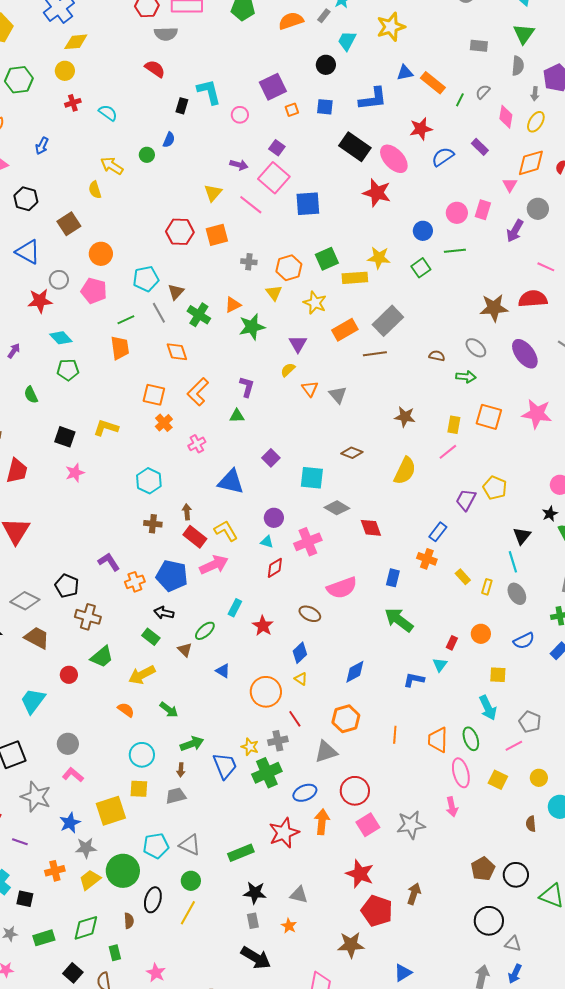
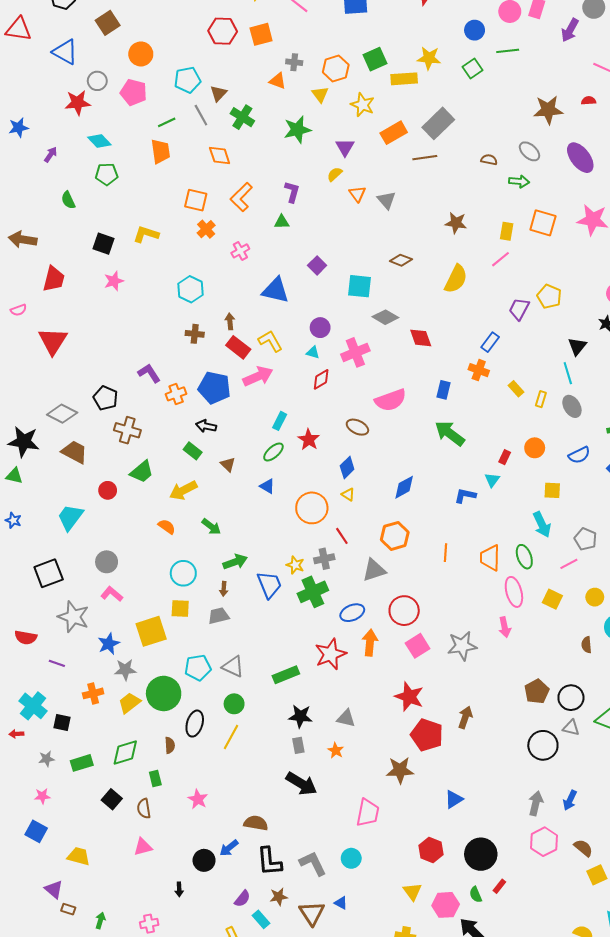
red semicircle: (533, 299) -> (589, 101), size x0.5
orange triangle: (233, 305) -> (278, 81), moved, turned 48
green ellipse: (205, 631) -> (273, 452), moved
gray triangle: (513, 944) -> (571, 728), moved

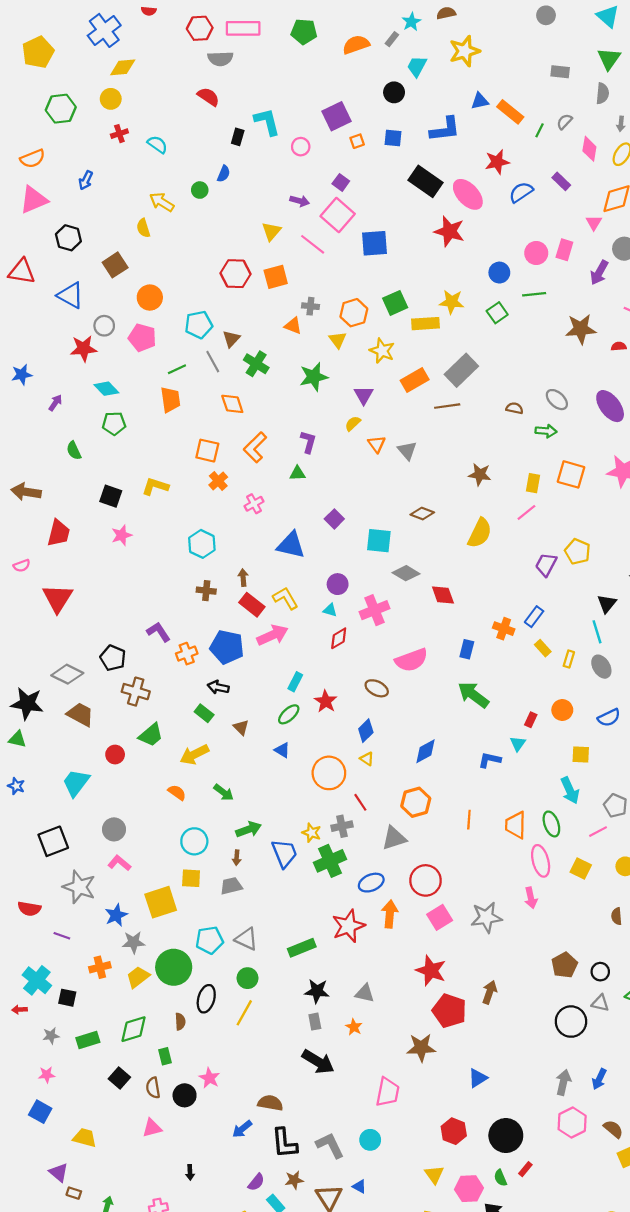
brown star: (548, 110) -> (581, 329), moved
blue rectangle: (490, 342) -> (534, 617), moved
black circle: (571, 698) -> (600, 972), size x0.7
black circle: (204, 860) -> (185, 1095), moved

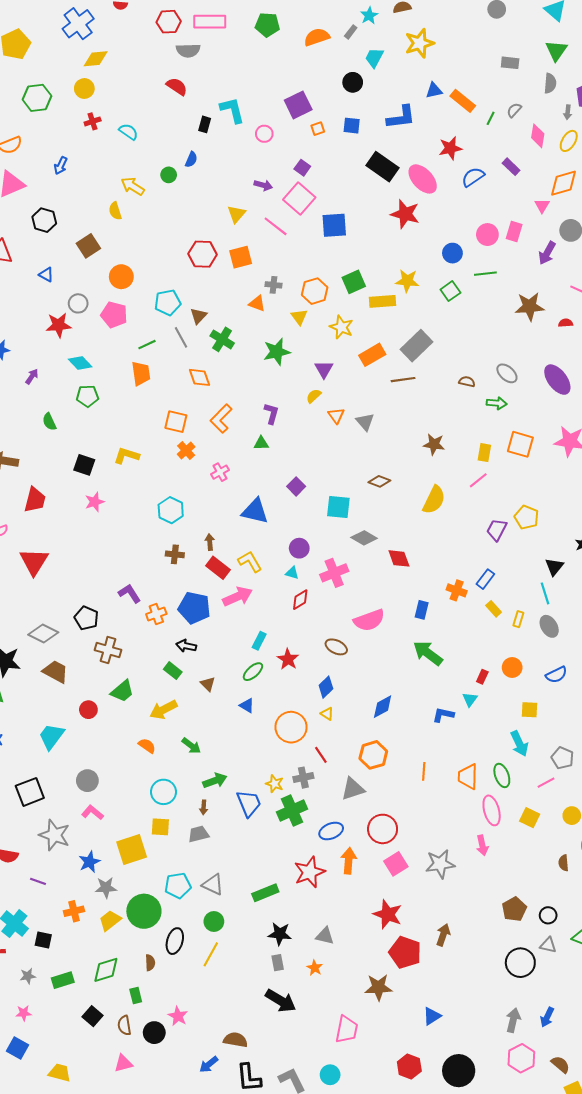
blue triangle: (71, 295) -> (46, 275), size x0.6

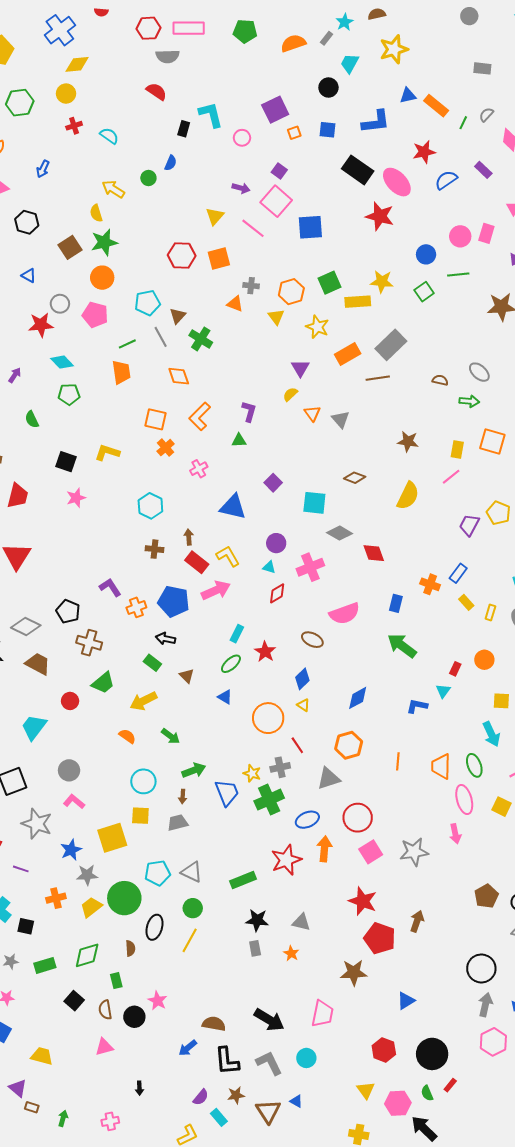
green star: (277, 352) -> (104, 242), moved
black circle: (520, 963) -> (481, 968), moved
black arrow: (281, 1001) -> (269, 1020), moved

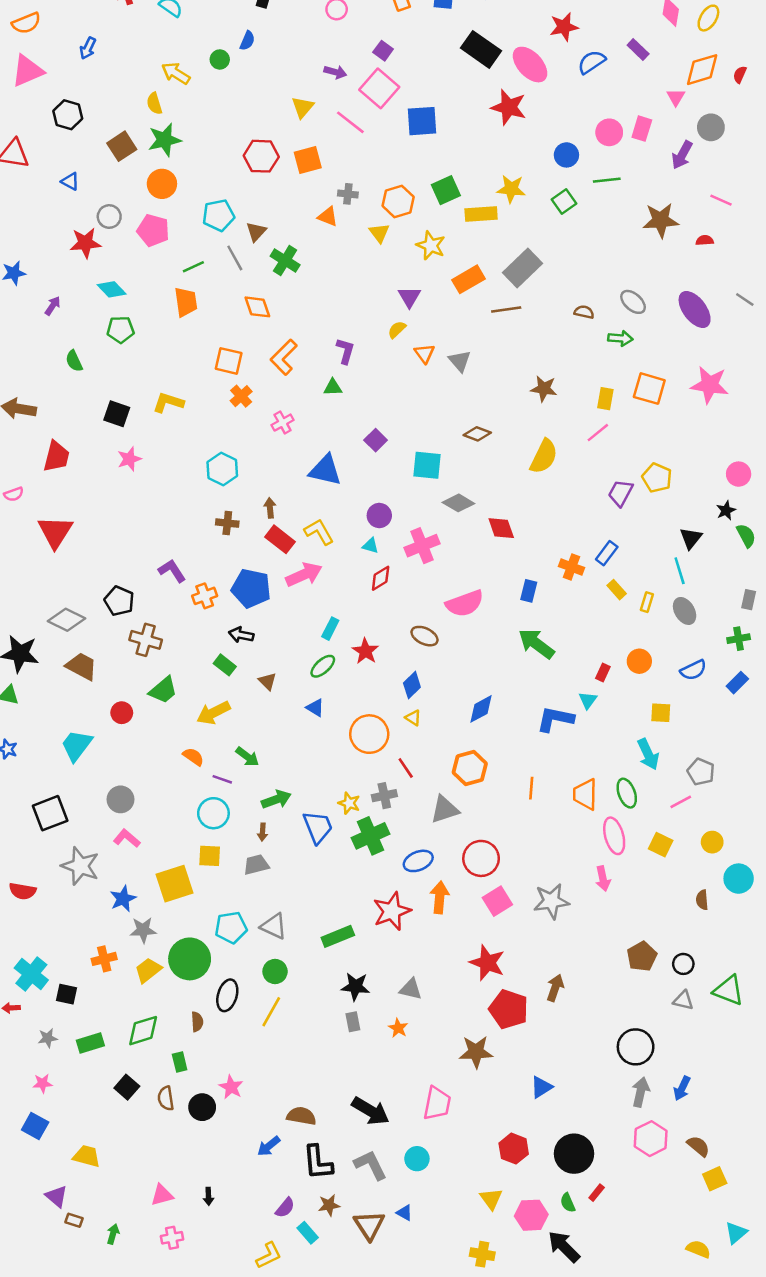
blue L-shape: (417, 706) -> (555, 719), size x1.4
purple line: (21, 869) -> (222, 779), moved
pink triangle: (104, 1047) -> (162, 1195), moved

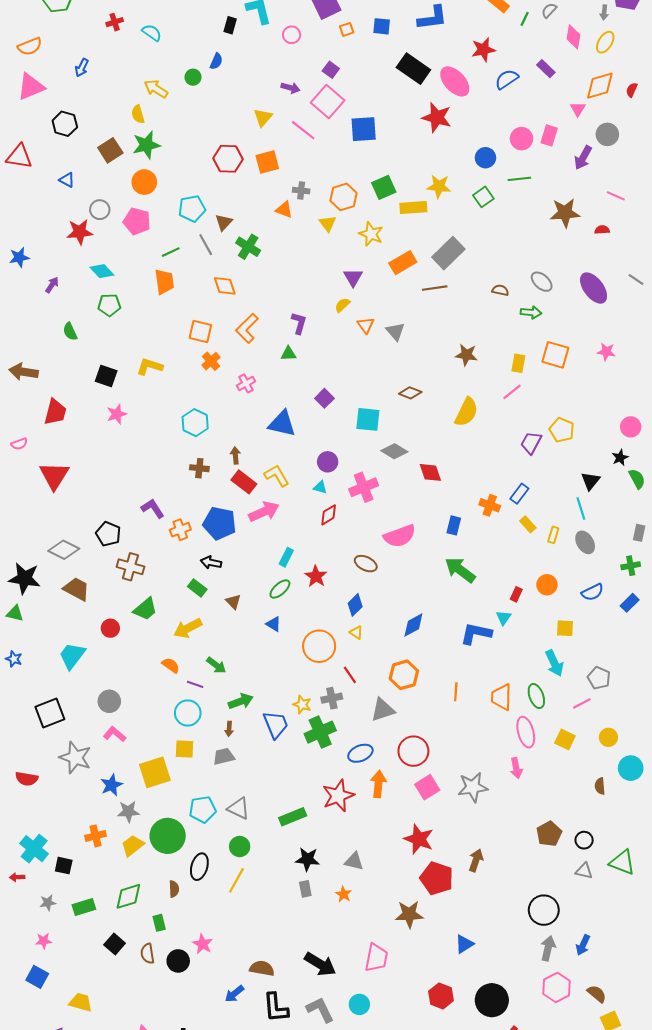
pink star: (710, 385) -> (606, 352), size x0.6

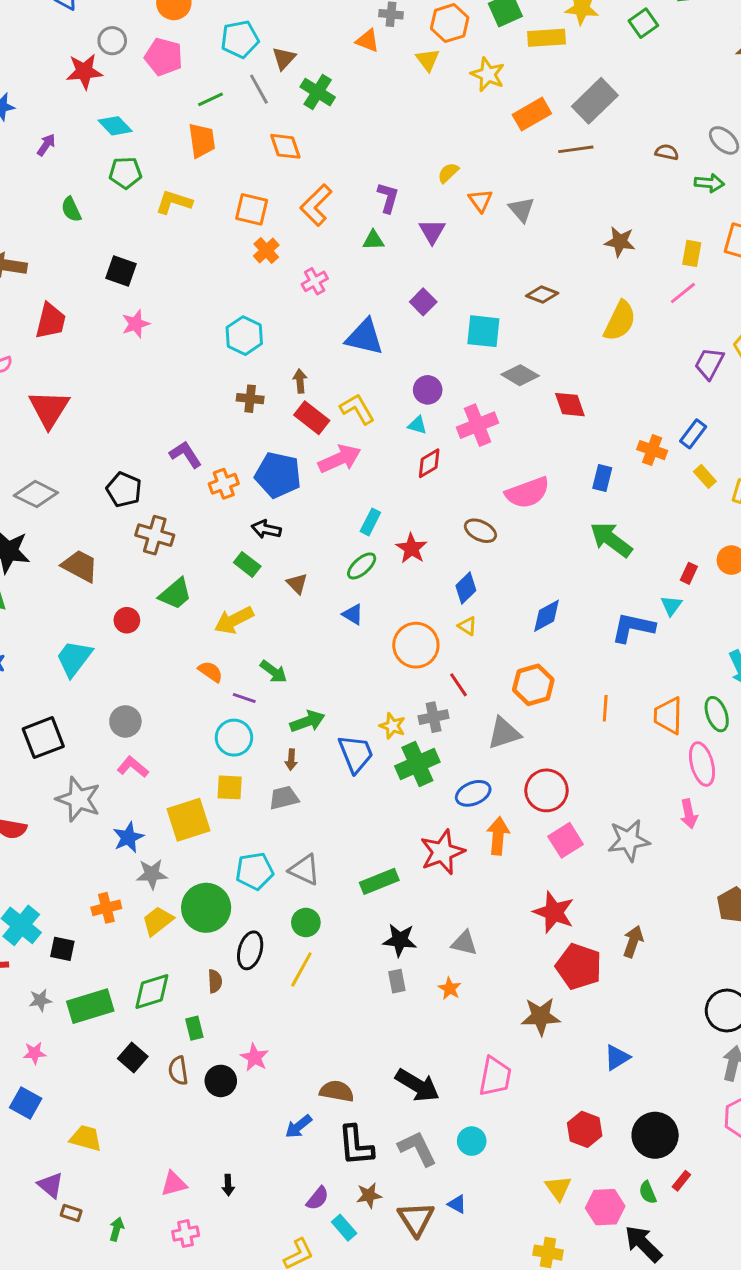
purple triangle: (353, 277) -> (432, 231), moved
yellow L-shape: (150, 366) -> (174, 202), moved
gray diamond: (64, 550) -> (36, 494), moved
green rectangle: (84, 907) -> (90, 1006), size x1.4

